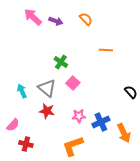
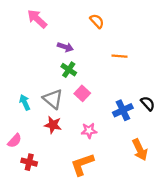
purple arrow: (56, 21) -> (65, 47), moved
blue cross: (101, 122) -> (123, 110), moved

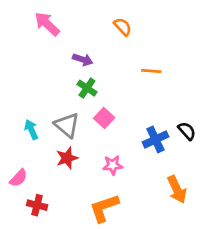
red star: (53, 125) -> (67, 158), turned -30

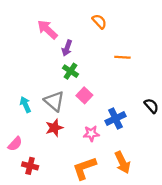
pink arrow: (47, 24) -> (47, 30), moved
purple arrow: (83, 60) -> (67, 48), turned 91
blue cross: (155, 139) -> (116, 118), moved
orange arrow: (177, 189) -> (122, 162), moved

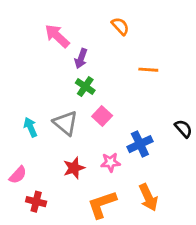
red star: (54, 128) -> (74, 168), moved

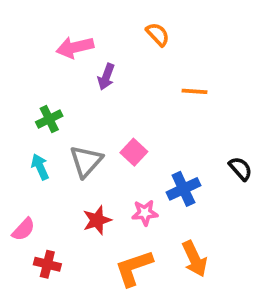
pink arrow: (57, 36) -> (75, 47), turned -56
green cross: (85, 87) -> (49, 119), moved, turned 30
gray triangle: (66, 123) -> (86, 161), turned 32

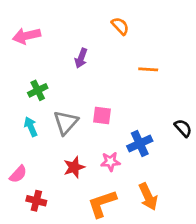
pink arrow: (75, 47) -> (27, 36), moved
pink square: (134, 152) -> (102, 115), turned -36

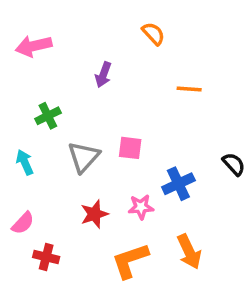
cyan arrow: (31, 127) -> (25, 162), moved

